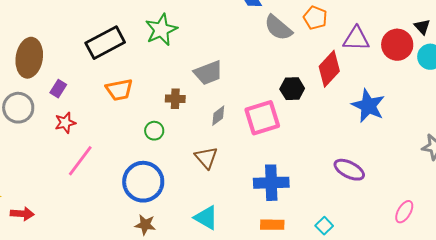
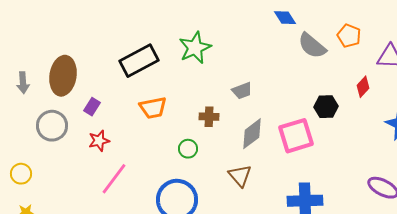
red diamond: (329, 69) -> (363, 87), size x0.6
gray trapezoid: (208, 73) -> (242, 91), size x0.7
gray diamond: (218, 116) -> (252, 134), size x1.5

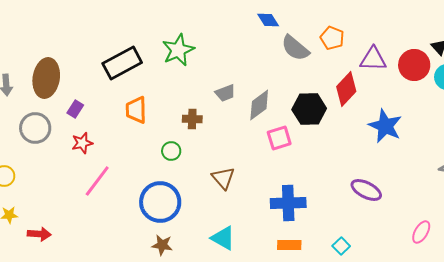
red diamond: (363, 87) -> (346, 89), size x1.6
black hexagon: (326, 107) -> (309, 109), size x1.4
orange trapezoid: (153, 108) -> (136, 110), turned 100
gray diamond: (252, 134) -> (259, 105), moved
pink square: (296, 136) -> (279, 138), size x0.7

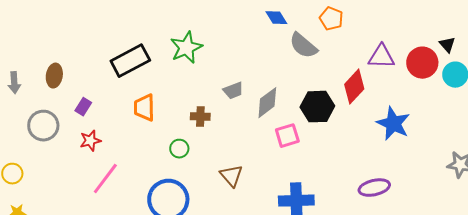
orange pentagon: (332, 38) -> (331, 19), moved
brown ellipse: (46, 78) -> (54, 76), size x0.6
purple ellipse: (366, 190) -> (374, 188), turned -40

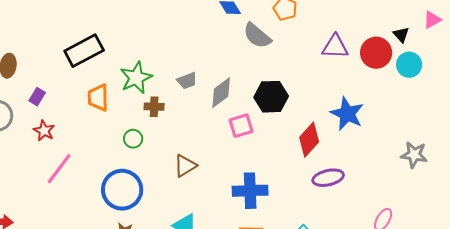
green star: (186, 48) -> (136, 78), moved
red diamond: (354, 87) -> (309, 140), moved
red star: (90, 141) -> (44, 131), turned -30
brown triangle: (231, 176) -> (185, 166), turned 40

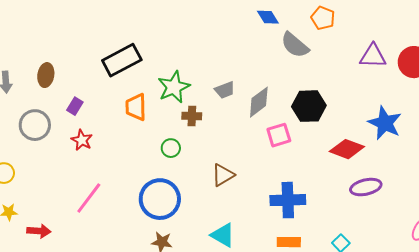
red diamond: (309, 140) -> (347, 149), turned 68
pink line: (59, 169) -> (89, 198), moved

